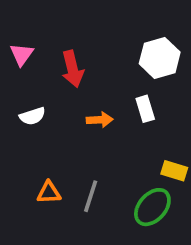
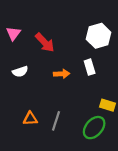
red arrow: (72, 69) -> (45, 42), turned -30

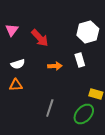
orange triangle: (30, 119) -> (16, 85), moved

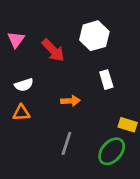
white hexagon: (88, 32) -> (94, 36), moved
orange arrow: (55, 66) -> (70, 101), moved

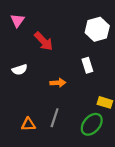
white hexagon: (94, 36) -> (97, 29), moved
pink triangle: (16, 40) -> (17, 21), moved
orange triangle: (21, 113) -> (28, 124), moved

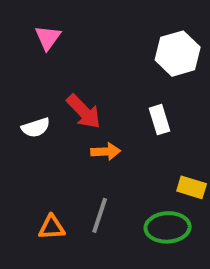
pink triangle: (17, 21) -> (48, 38), moved
red arrow: (44, 41) -> (84, 112), moved
green ellipse: (92, 124) -> (168, 227), turned 45

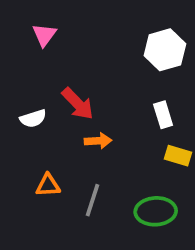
white rectangle: (160, 120) -> (163, 115), moved
yellow rectangle: (192, 187) -> (178, 156), moved
orange triangle: (52, 227) -> (48, 185), moved

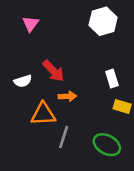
white hexagon: (165, 50) -> (103, 21), moved
orange triangle: (48, 185) -> (43, 114), moved, size x1.5
green ellipse: (156, 211) -> (107, 145), turned 32

